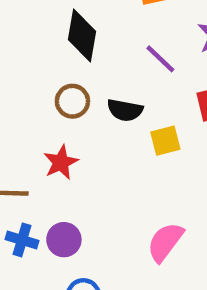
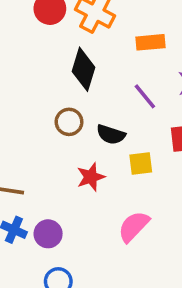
red star: (61, 162) -> (91, 177), moved
pink semicircle: (165, 242) -> (134, 226), moved

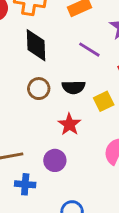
purple circle: (48, 234) -> (55, 160), moved

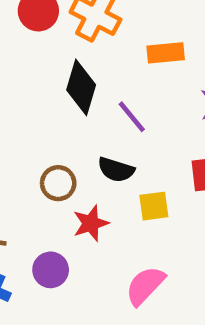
purple line: (89, 50) -> (132, 117), moved
brown circle: (39, 89) -> (58, 183), moved

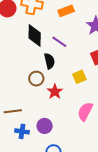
black semicircle: (116, 170) -> (49, 61), moved, turned -105
purple circle: (51, 270) -> (45, 126), moved

